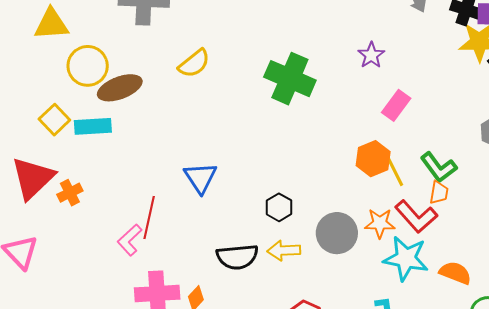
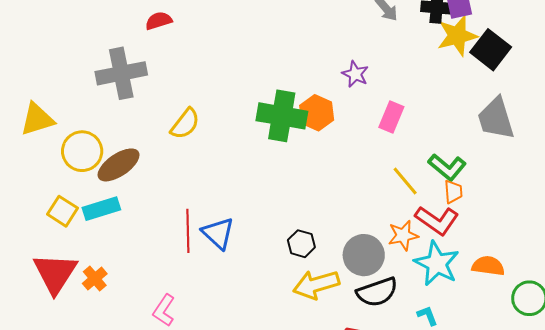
orange hexagon: (373, 159) -> (317, 113), moved
red line: (149, 218) -> (188, 231), moved
yellow arrow: (284, 251) -> (316, 285), size x1.4
black semicircle: (237, 257) -> (377, 292), moved
cyan star: (406, 258) -> (437, 263), turned 30

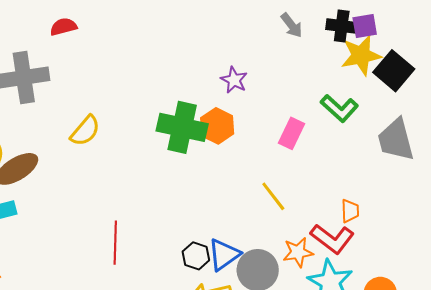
purple star: (355, 74) -> (234, 80), moved
green L-shape: (447, 167) -> (339, 108), moved
yellow line: (405, 181) -> (273, 196), moved
red line: (188, 231) -> (115, 243), moved
blue triangle: (218, 233) -> (224, 255), moved, turned 39

